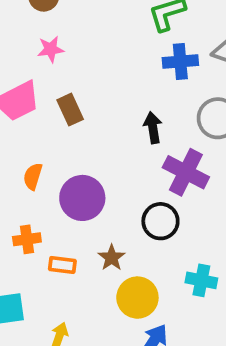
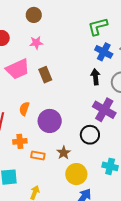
blue cross: (180, 62) -> (104, 52), turned 30
black arrow: (153, 128) -> (95, 77), moved

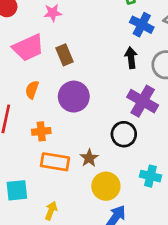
orange semicircle: (24, 109) -> (32, 90), moved
purple circle: (50, 121) -> (74, 97), moved
orange cross: (20, 141) -> (41, 131), moved
orange rectangle: (38, 156) -> (55, 162), size x1.5

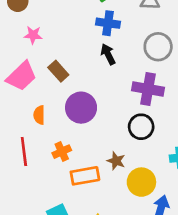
pink star: (53, 13) -> (33, 35), turned 30
blue cross: (142, 25) -> (108, 23), moved
black arrow: (131, 58) -> (108, 54), moved

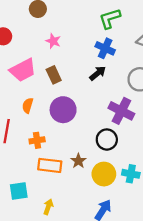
pink star: (33, 35) -> (53, 41), moved
black arrow: (108, 54) -> (98, 73), turned 60
yellow circle: (141, 182) -> (104, 174), moved

